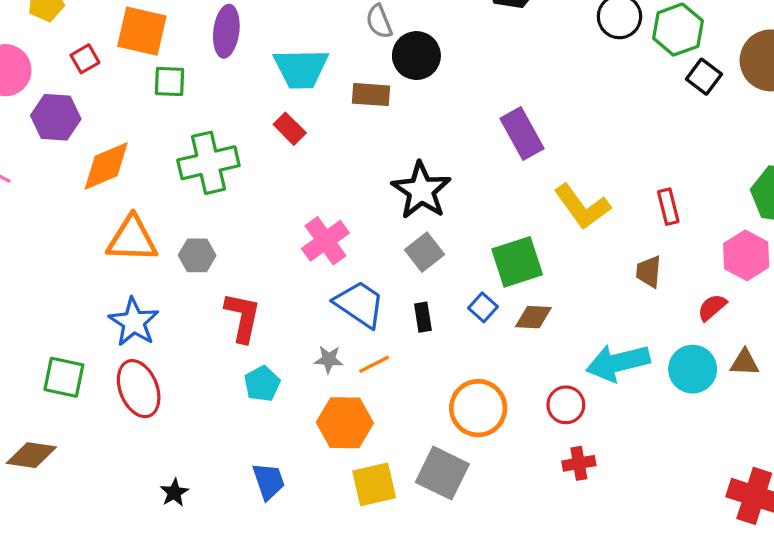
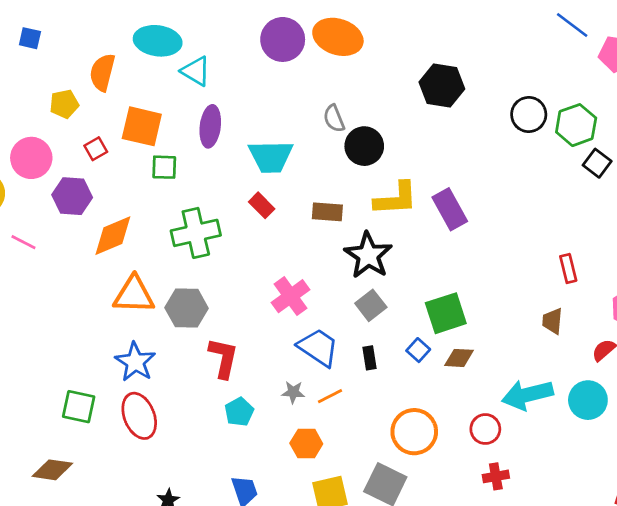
brown rectangle: (371, 95) -> (327, 212), moved
yellow L-shape: (582, 207) -> (396, 199), moved, turned -57
gray hexagon: (197, 255) -> (187, 308), size x1.4
orange hexagon: (345, 423) -> (306, 443), size x0.7

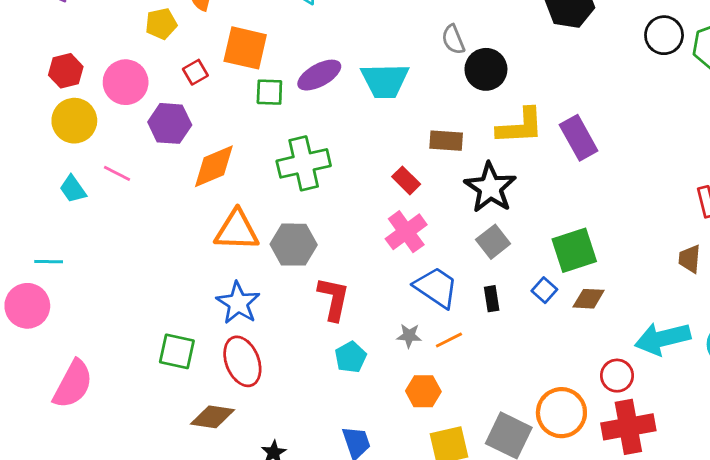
purple ellipse: (210, 126) -> (319, 75), moved, turned 54
red rectangle: (262, 205) -> (406, 180), moved
orange circle: (414, 432) -> (561, 413), moved
brown diamond: (52, 470) -> (212, 417), moved
red cross: (496, 476) -> (628, 427), size x1.8

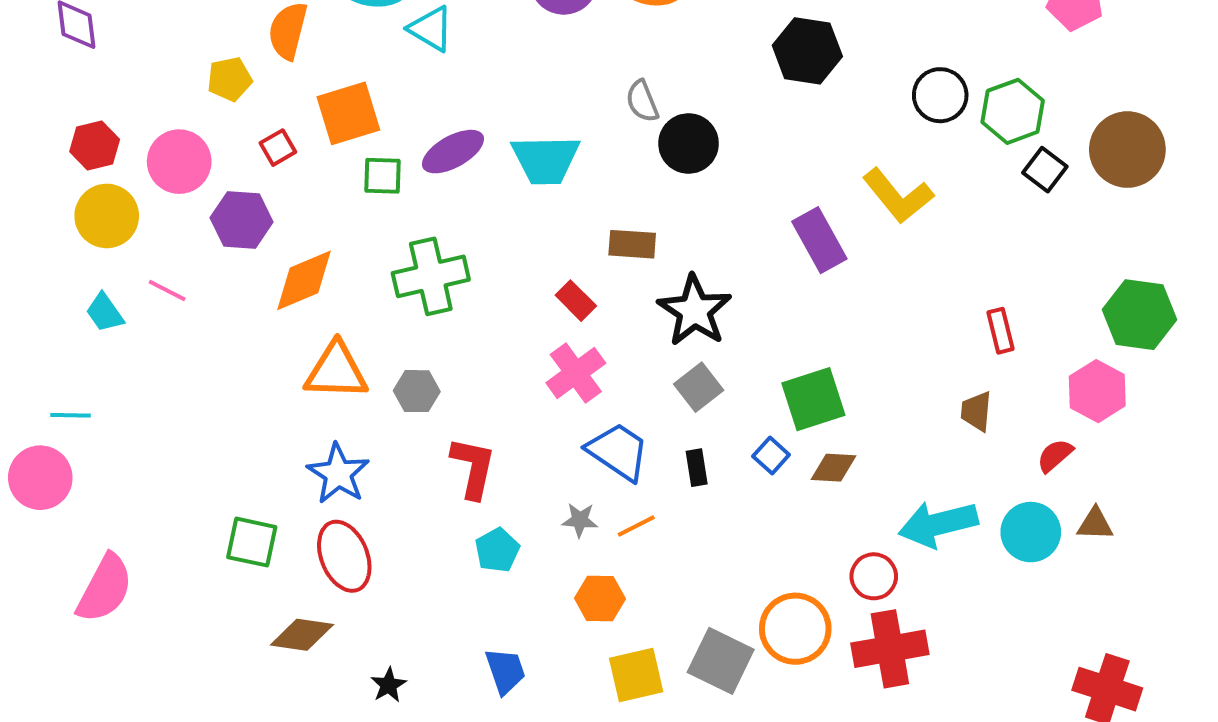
orange square: (245, 48) -> (348, 113), turned -30
yellow L-shape: (520, 126) -> (898, 196), moved, turned 54
gray hexagon: (294, 245) -> (417, 391), size x0.7

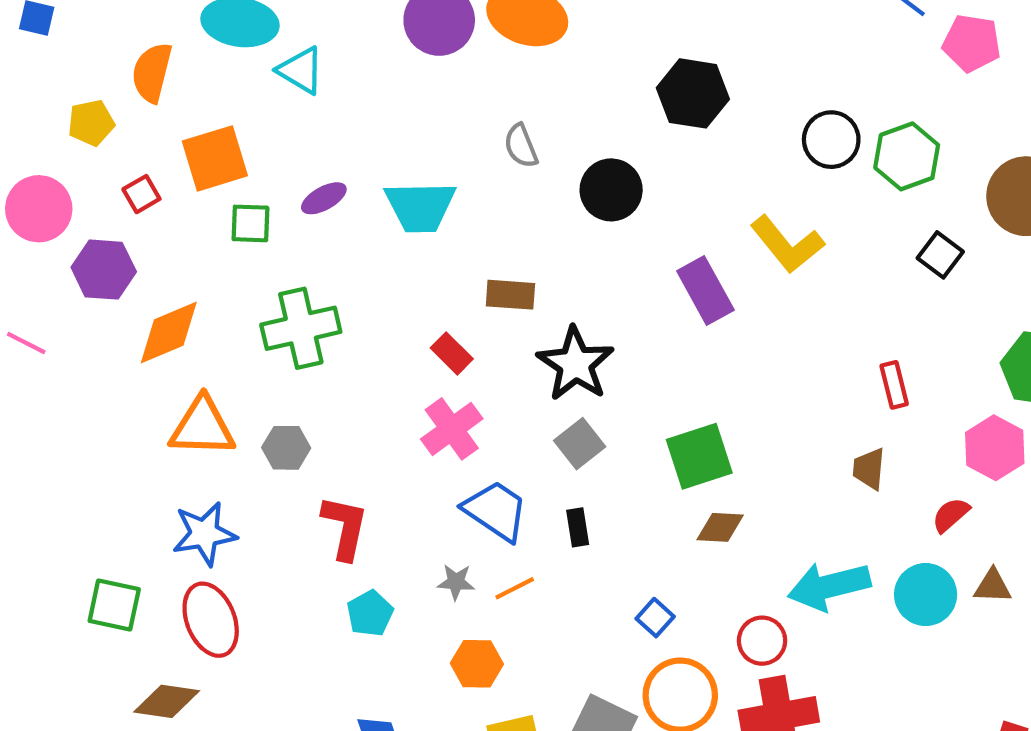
black circle: (689, 143) -> (611, 190), moved
purple ellipse: (453, 152) -> (324, 198), size x0.7
black square: (1045, 170) -> (940, 255), moved
blue square: (771, 456) -> (655, 618), moved
blue star: (338, 474) -> (204, 534), turned 30

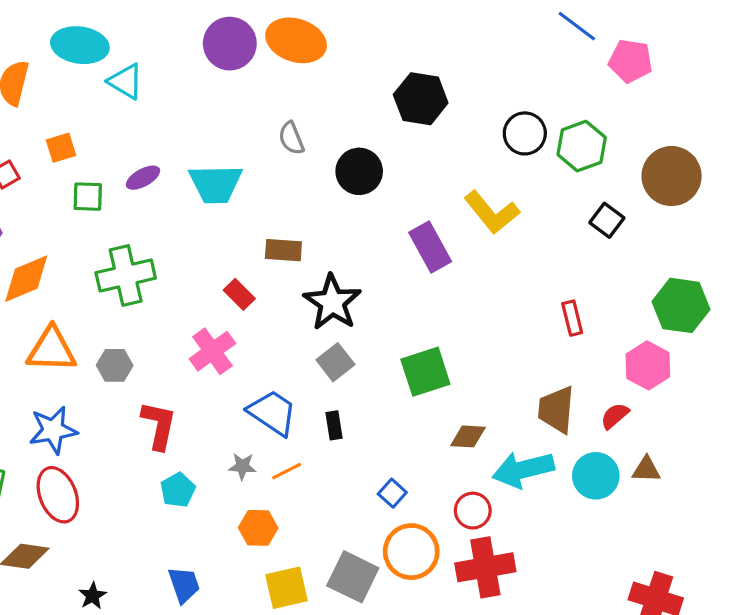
orange square: (215, 158) -> (61, 148), size x0.6
pink cross: (452, 429) -> (212, 351), moved
brown trapezoid: (869, 469) -> (556, 410), moved, size x1.5
brown diamond: (720, 527) -> (468, 436), moved

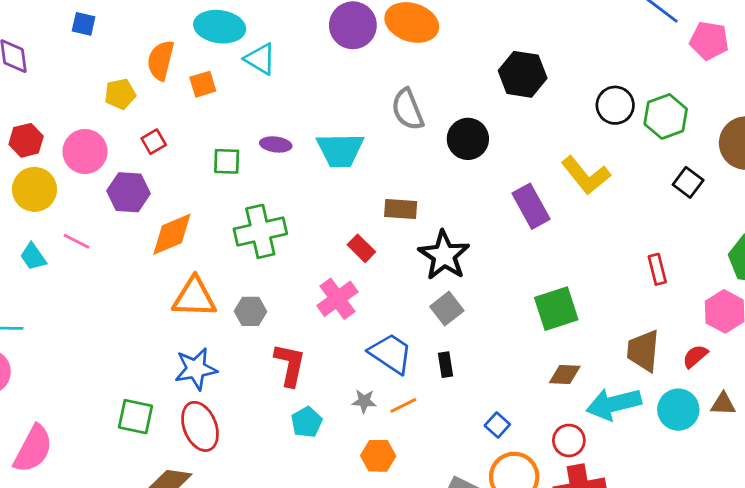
gray semicircle: (291, 138) -> (408, 109), size x1.4
orange square: (61, 148) -> (203, 84), moved
purple ellipse: (143, 178) -> (276, 144), turned 36
green square: (425, 372) -> (556, 309), moved

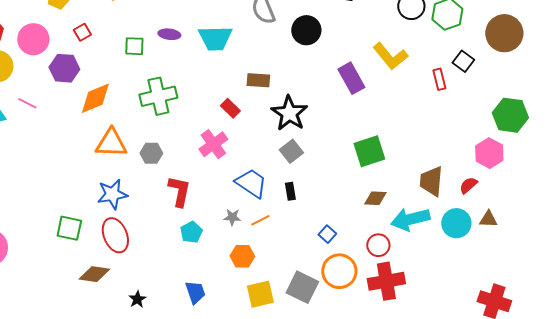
red rectangle: (657, 269) -> (439, 79), moved

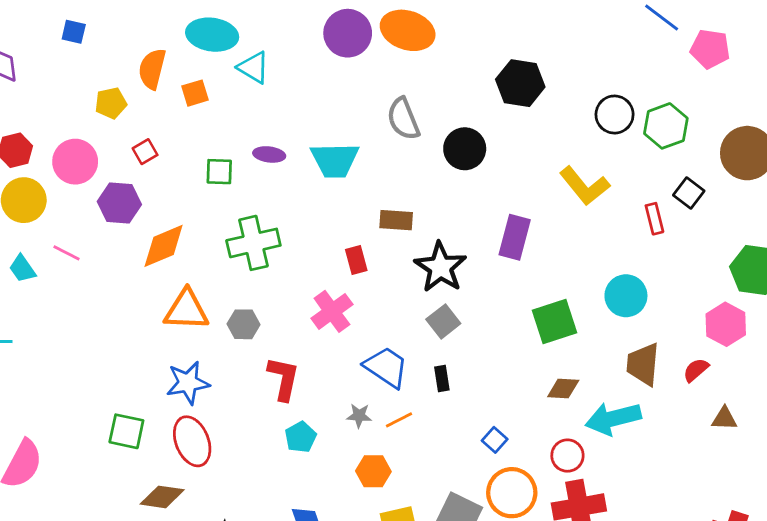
purple rectangle: (351, 78) -> (515, 237), moved, turned 44
red rectangle: (230, 108) -> (356, 260), turned 30
cyan circle: (456, 223) -> (626, 296), moved

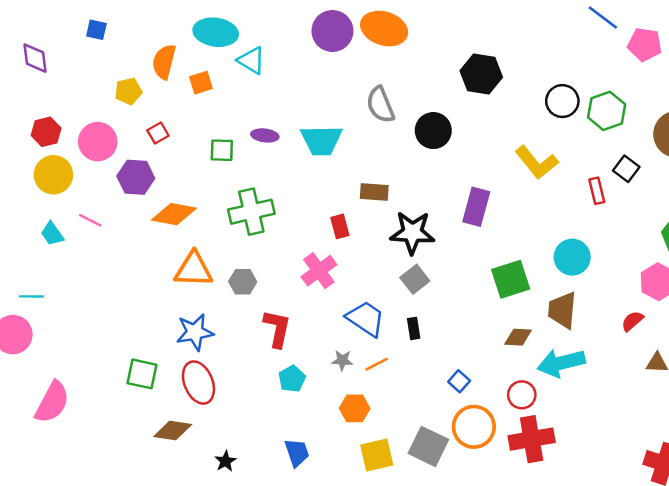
orange diamond: (164, 246) -> (174, 214), turned 33
black star: (440, 267) -> (412, 233), turned -30
brown trapezoid: (643, 364) -> (562, 310), moved

